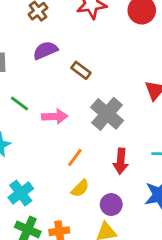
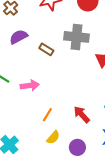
gray cross: (107, 114) -> (77, 37), moved, turned -30
red arrow: (121, 161) -> (82, 114), turned 138

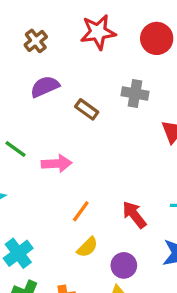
gray cross: (77, 37) -> (135, 93), size x0.7

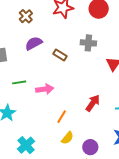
green line: (16, 149) -> (19, 82), turned -40
red arrow: (134, 215) -> (93, 103), moved, turned 78

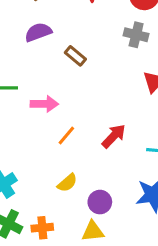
gray cross: (88, 43) -> (136, 35), moved
orange line: (62, 117) -> (66, 136), moved

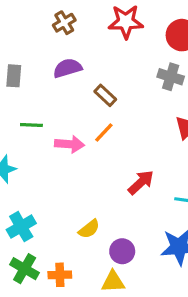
orange line: (66, 136) -> (104, 133), moved

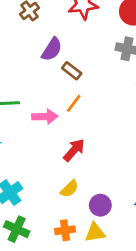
purple semicircle: (67, 68) -> (52, 49), moved, turned 145
red arrow: (141, 182) -> (74, 150), moved
orange cross: (60, 275) -> (65, 230), moved

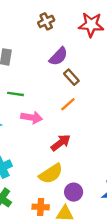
pink arrow: (45, 116) -> (32, 117), moved
yellow semicircle: (69, 189) -> (51, 174), size x1.5

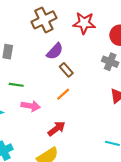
brown cross: (46, 21) -> (44, 20), size x1.6

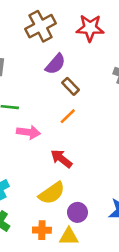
red arrow: (57, 129) -> (61, 159), turned -102

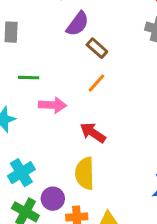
yellow semicircle: (52, 193) -> (85, 173), turned 128
purple circle: (77, 212) -> (53, 199), moved

